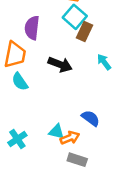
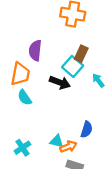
cyan square: (75, 17) -> (73, 66), moved
blue semicircle: (91, 118) -> (87, 129), turned 70

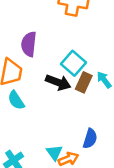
brown rectangle: (81, 54) -> (84, 82), moved
cyan triangle: (57, 141) -> (54, 153), turned 40

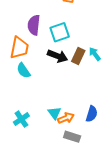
cyan square: (74, 63) -> (60, 32), moved, turned 30
blue semicircle: (90, 139) -> (92, 114), moved

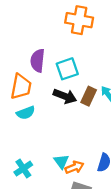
cyan semicircle: (23, 70) -> (26, 113), turned -77

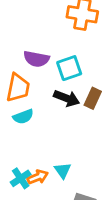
purple semicircle: (38, 61) -> (36, 59), turned -85
orange arrow: (74, 167) -> (38, 177), moved

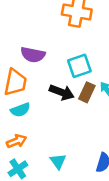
cyan square: (69, 68) -> (79, 66), moved
orange arrow: (38, 177) -> (17, 141), moved

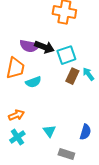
black arrow: (62, 92) -> (44, 47), moved
cyan semicircle: (20, 110) -> (33, 82), moved

